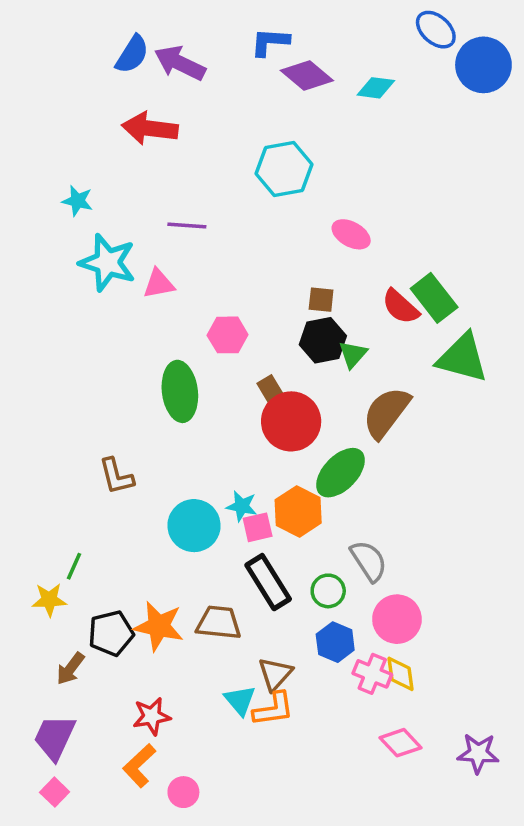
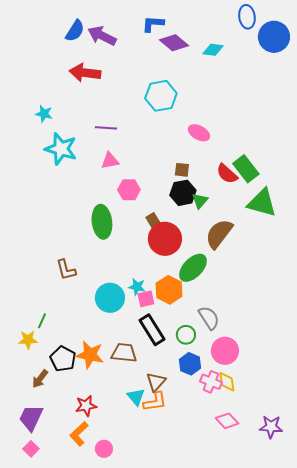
blue ellipse: (436, 30) -> (247, 17), turned 40
pink triangle: (159, 284) -> (110, 161), moved
black pentagon: (111, 633) -> (63, 359), turned -30

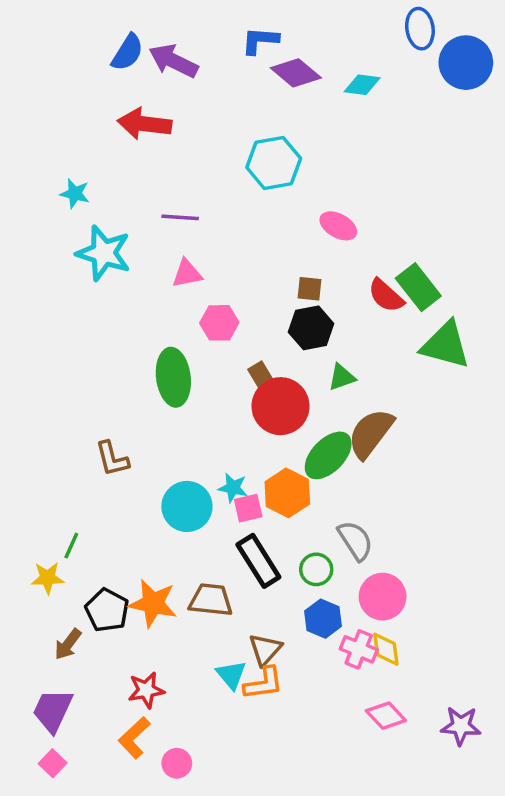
green triangle: (200, 201) -> (342, 377), moved, turned 30
brown semicircle: (219, 234) -> (371, 433), moved

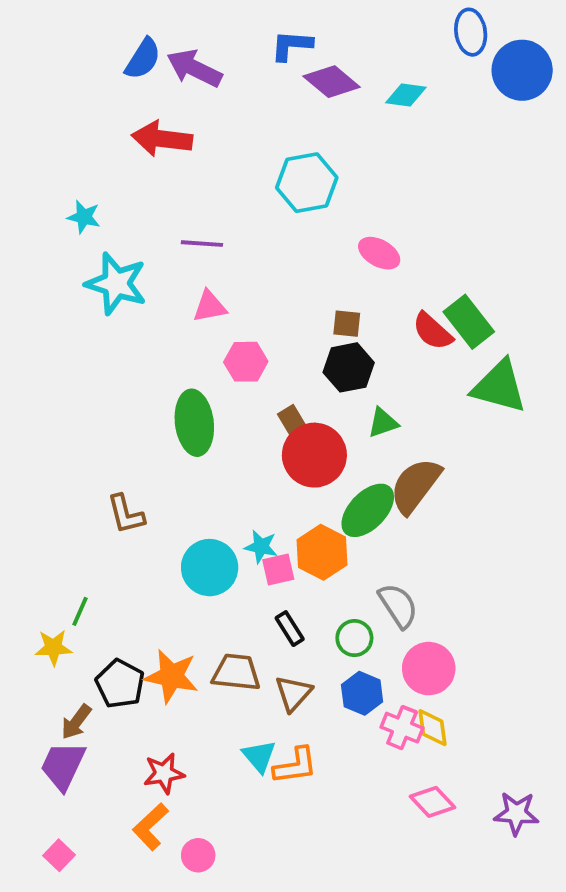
black rectangle: (258, 561) -> (290, 629), size x0.6
brown triangle: (265, 649) -> (293, 693), moved
purple trapezoid: (53, 711) -> (63, 766), moved

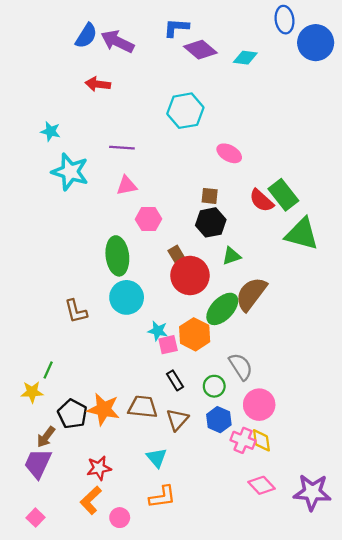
red arrow: (162, 139) -> (98, 84), size x0.7
cyan circle: (210, 568) -> (127, 297), moved
orange L-shape: (295, 766) -> (162, 497), moved
purple star: (516, 813) -> (312, 492), size x1.4

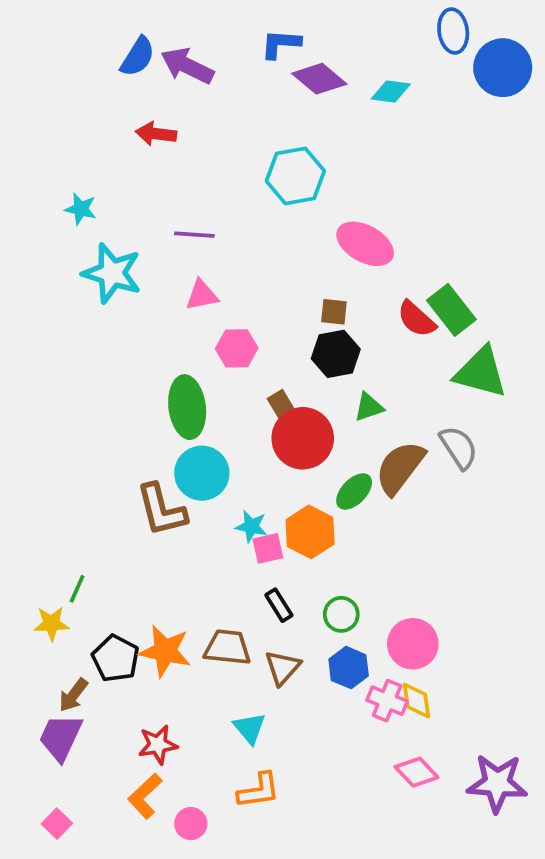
pink ellipse: (229, 153) -> (365, 244), size x1.4
green ellipse: (222, 309) -> (354, 491), size x0.7
brown L-shape: (76, 311) -> (161, 510), moved, size x1.4
gray semicircle: (241, 367) -> (459, 447), moved

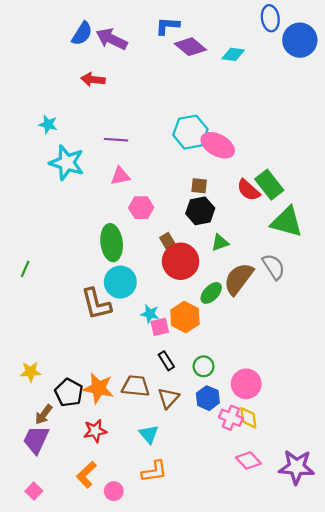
cyan hexagon: (295, 176) -> (190, 132), moved
green line: (77, 589) -> (25, 269), moved
red star: (158, 745) -> (95, 431), moved

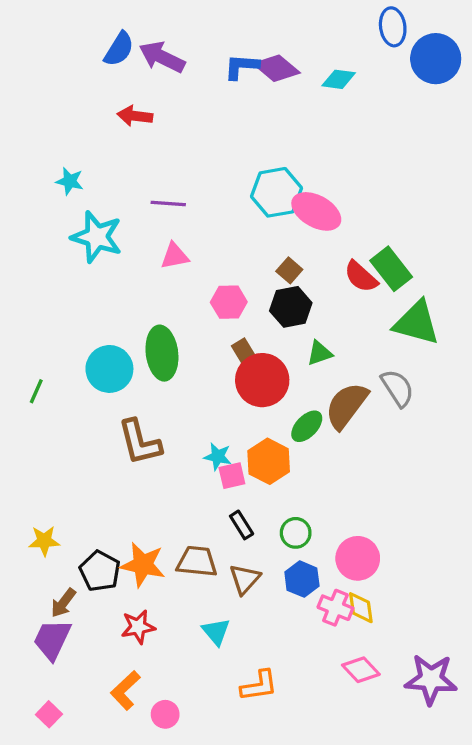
blue L-shape: (167, 26) -> (242, 67), moved
brown square: (199, 186) -> (289, 270), turned 35
pink hexagon: (141, 208) -> (229, 302), moved
cyan circle: (120, 282) -> (109, 369), moved
orange L-shape: (154, 471) -> (259, 686), moved

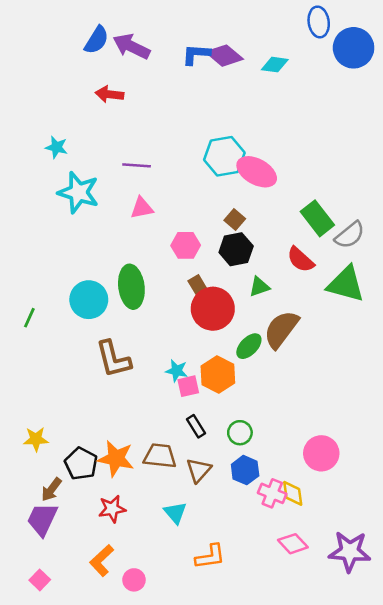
red semicircle: (361, 277) -> (301, 260), moved
green triangle: (417, 323) -> (346, 284), moved
gray semicircle: (397, 388) -> (350, 235), moved, turned 84
pink circle: (358, 558) -> (321, 453), moved

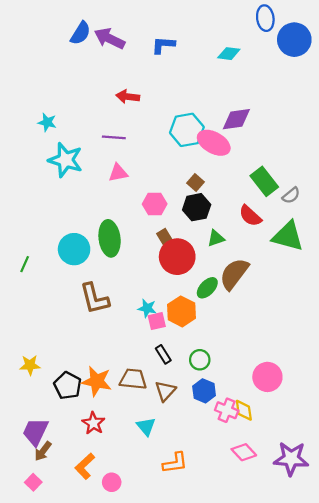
purple diamond: (224, 56) -> (236, 119), moved, turned -48
red arrow: (109, 94) -> (128, 97), moved
gray semicircle: (350, 235) -> (291, 195), size x0.7
brown arrow: (51, 489) -> (43, 451), moved
red star: (112, 509) -> (93, 423), turned -30

